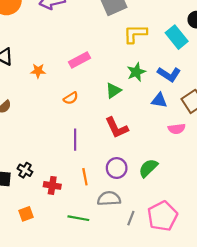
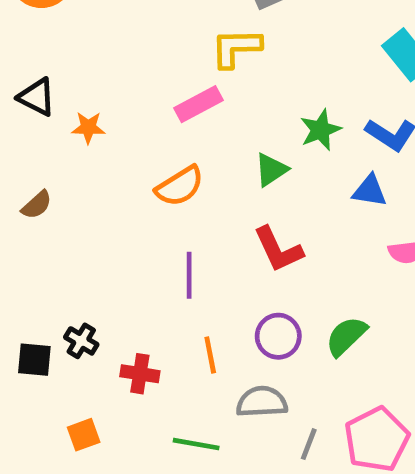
yellow L-shape: (135, 34) -> (236, 48), moved
orange star: (38, 71) -> (88, 128), moved
orange semicircle: (71, 98) -> (180, 186), size x1.5

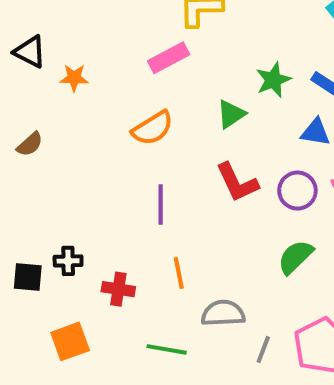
purple circle: (278, 336) -> (297, 191), moved
black cross: (81, 341) -> (68, 261), turned -32
orange square: (84, 435) -> (70, 341), size x1.4

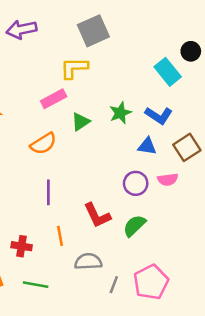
green triangle: (231, 114) -> (80, 122), moved
red L-shape: (237, 182) -> (97, 215), moved
green line: (167, 349) -> (36, 285), moved

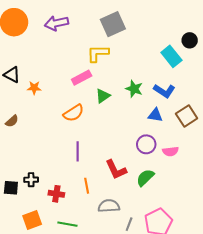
green star: (120, 113) -> (134, 89), turned -30
pink semicircle: (168, 180) -> (170, 151), moved

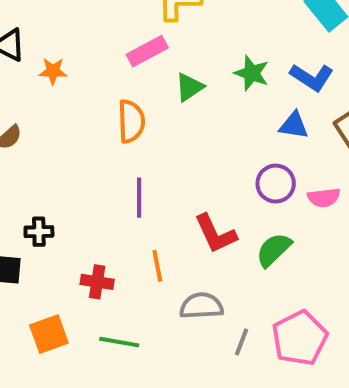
orange semicircle: (74, 113) -> (131, 121), turned -60
black cross: (31, 180) -> (39, 232), moved

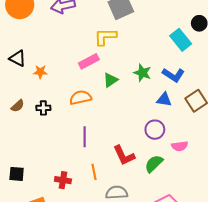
orange semicircle: (131, 121) -> (81, 98), turned -100
pink semicircle: (324, 198) -> (180, 146), moved
black cross: (39, 232) -> (43, 108), moved

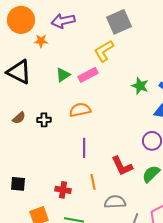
yellow L-shape: (105, 37) -> (104, 51), turned -30
black triangle: (18, 58) -> (19, 72), size x1.5
orange star: (40, 72) -> (41, 41), moved
green triangle: (110, 80) -> (63, 75), moved

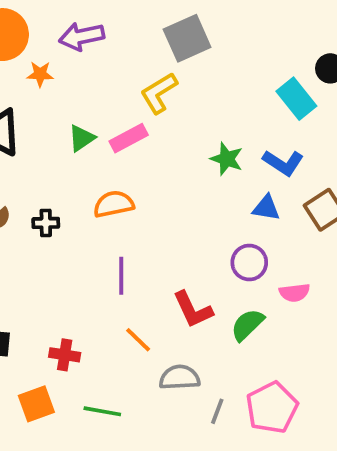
orange line: (93, 182) -> (138, 340), turned -35
red cross: (63, 190) -> (65, 355), moved

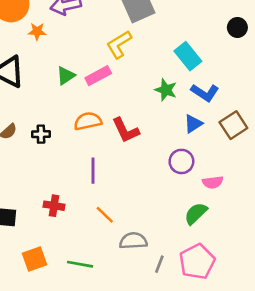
cyan rectangle: (296, 99) -> (188, 56), moved
blue triangle: (266, 208) -> (193, 124), turned -42
red L-shape: (193, 310) -> (126, 130), moved
green semicircle: (247, 325) -> (196, 213), moved
red cross: (65, 355) -> (54, 206), moved

